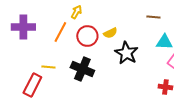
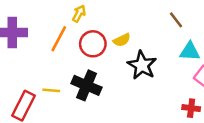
brown line: (153, 17) -> (176, 20), turned 48
yellow line: (48, 67) -> (51, 90), moved

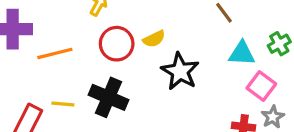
orange line: (59, 39) -> (55, 53), moved, turned 48

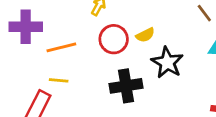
black cross: (108, 97) -> (126, 86), moved, turned -32
yellow line: (63, 104) -> (59, 80), moved

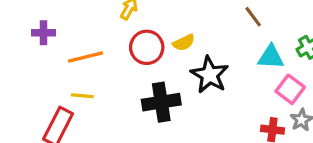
purple cross: (26, 27) -> (44, 33), size x0.6

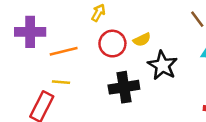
purple cross: (44, 33) -> (30, 32), size x1.6

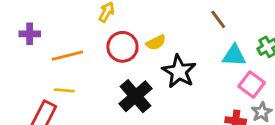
purple cross: (30, 32) -> (30, 34), size x0.6
black cross: (124, 87) -> (136, 96), turned -32

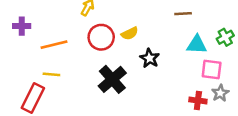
brown line: (218, 19) -> (183, 14), turned -56
black star: (179, 72) -> (150, 58), size x0.7
pink square: (252, 85) -> (212, 69), turned -30

